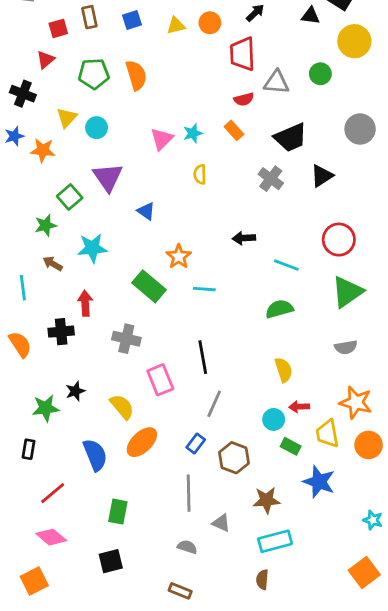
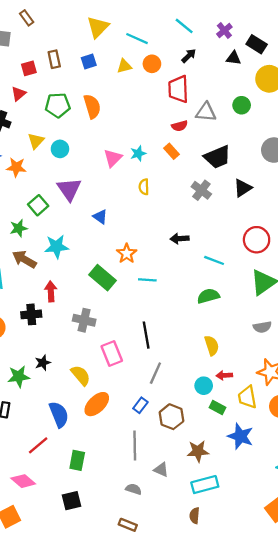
brown arrow: (53, 264) -> (24, 259), size x1.5
red line: (53, 493) -> (38, 445), moved

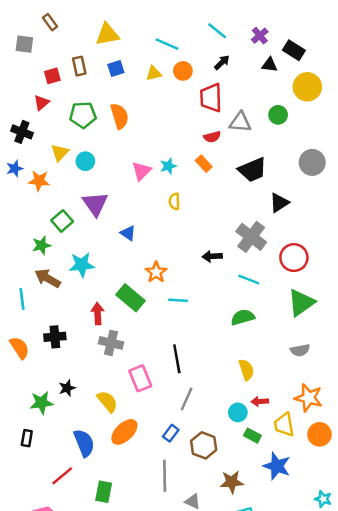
yellow triangle: (98, 27) -> (107, 34), moved, turned 35
gray cross: (201, 190) -> (251, 237), moved, size x1.4
red arrow: (51, 291) -> (98, 314), moved

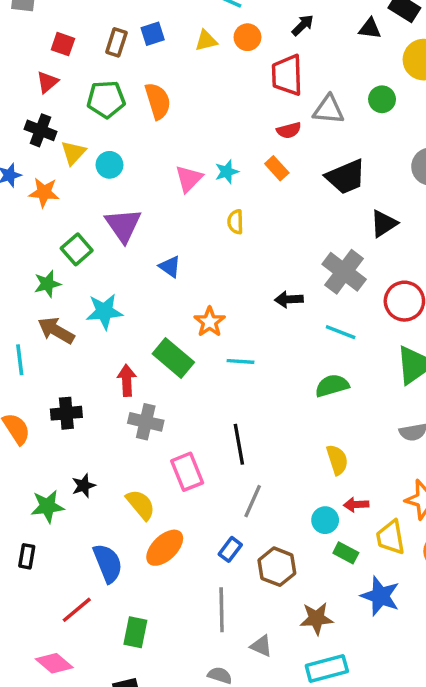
brown rectangle: (79, 66) -> (116, 42), moved, turned 30
red square: (52, 76) -> (63, 44), turned 35
black cross: (22, 132) -> (41, 130), moved

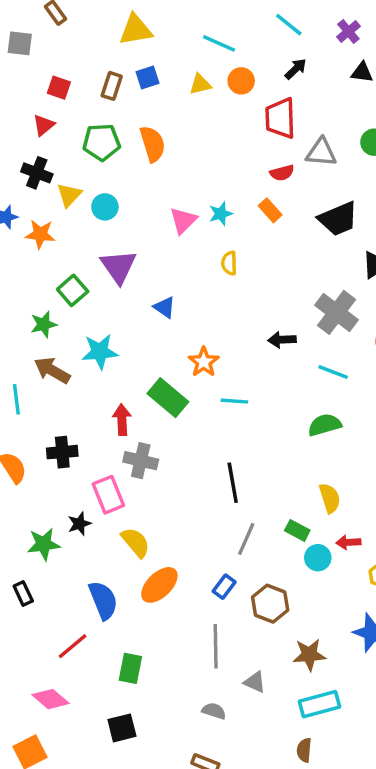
pink rectangle: (187, 472) -> (108, 495), moved
green rectangle: (346, 553) -> (297, 530), moved
black rectangle: (27, 556) -> (23, 593), turned -35

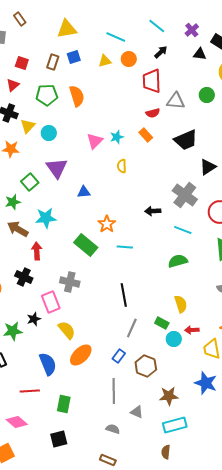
blue triangle: (165, 307) -> (84, 192), turned -40
red arrow: (122, 420) -> (37, 251), moved
black cross: (62, 452) -> (24, 277), turned 30
red line: (73, 646) -> (30, 391), turned 36

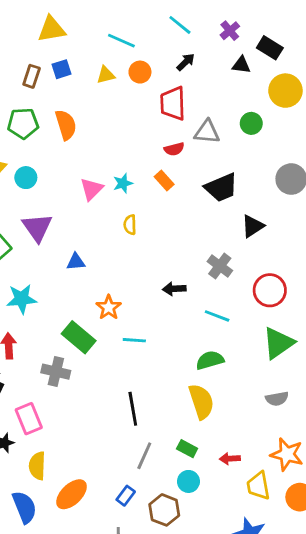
gray cross: (185, 195) -> (220, 266), size x0.7
gray cross: (70, 282) -> (56, 372), moved
yellow semicircle: (181, 304) -> (201, 402), moved, size x1.4
yellow semicircle: (67, 330) -> (37, 466), moved, turned -138
cyan circle: (174, 339) -> (188, 481), moved

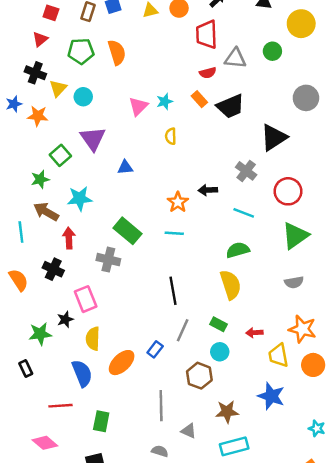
black trapezoid: (221, 188) -> (231, 106), moved
black triangle: (253, 226) -> (274, 137), size x1.4
orange star: (109, 307) -> (178, 202), moved
blue rectangle: (126, 496) -> (155, 349), moved

